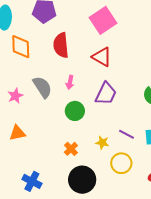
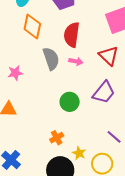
pink arrow: (70, 82) -> (76, 61), moved, turned -104
gray semicircle: (42, 87) -> (51, 59), moved
yellow star: (102, 143) -> (79, 153), moved

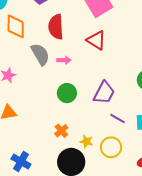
pink arrow: (76, 61) -> (64, 60), moved
purple trapezoid: (104, 92) -> (104, 93), moved

